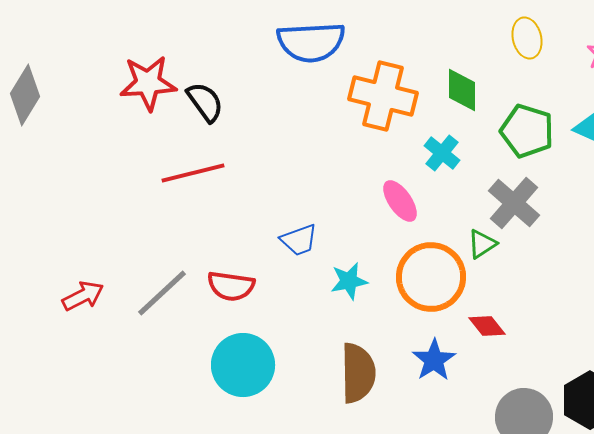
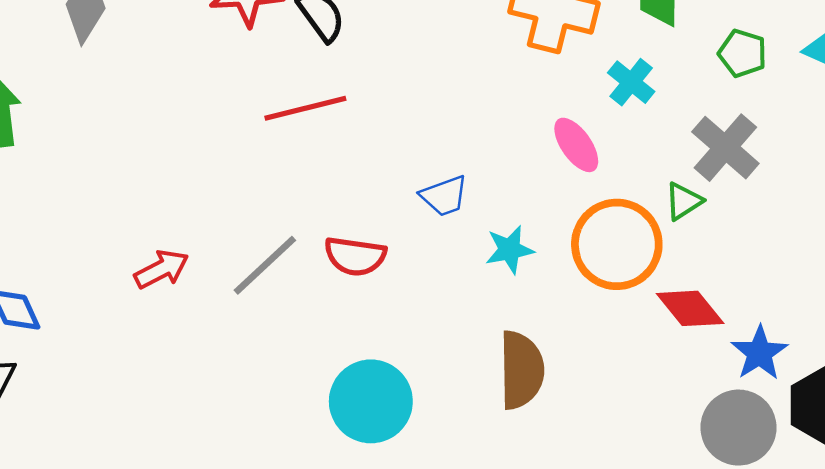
green pentagon: (527, 131) -> (742, 53), size x0.7
red diamond: (487, 326) -> (690, 308), size x1.4
blue star: (434, 360) -> (759, 353), moved
cyan circle: (243, 365) -> (371, 401), moved

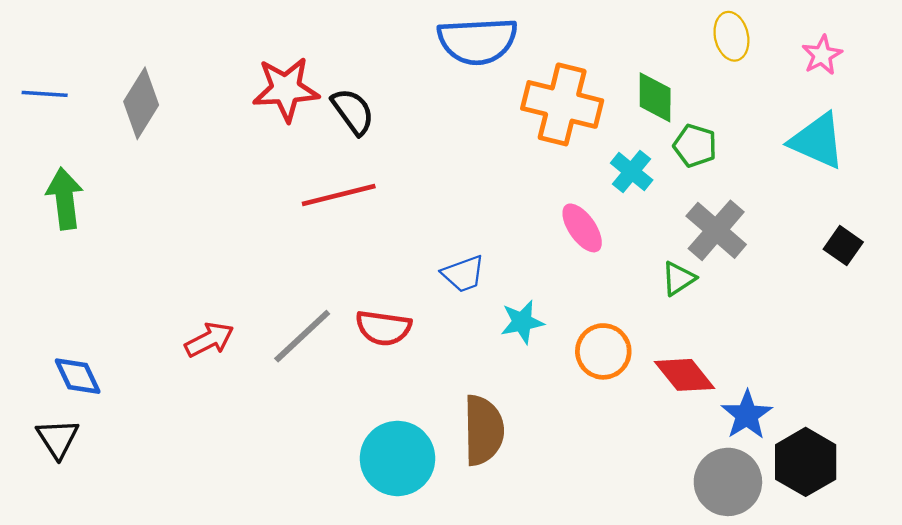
green pentagon: (742, 53) -> (695, 146), moved
orange circle: (617, 244) -> (603, 351), moved, size x0.7
brown semicircle: (521, 370) -> (483, 430), moved

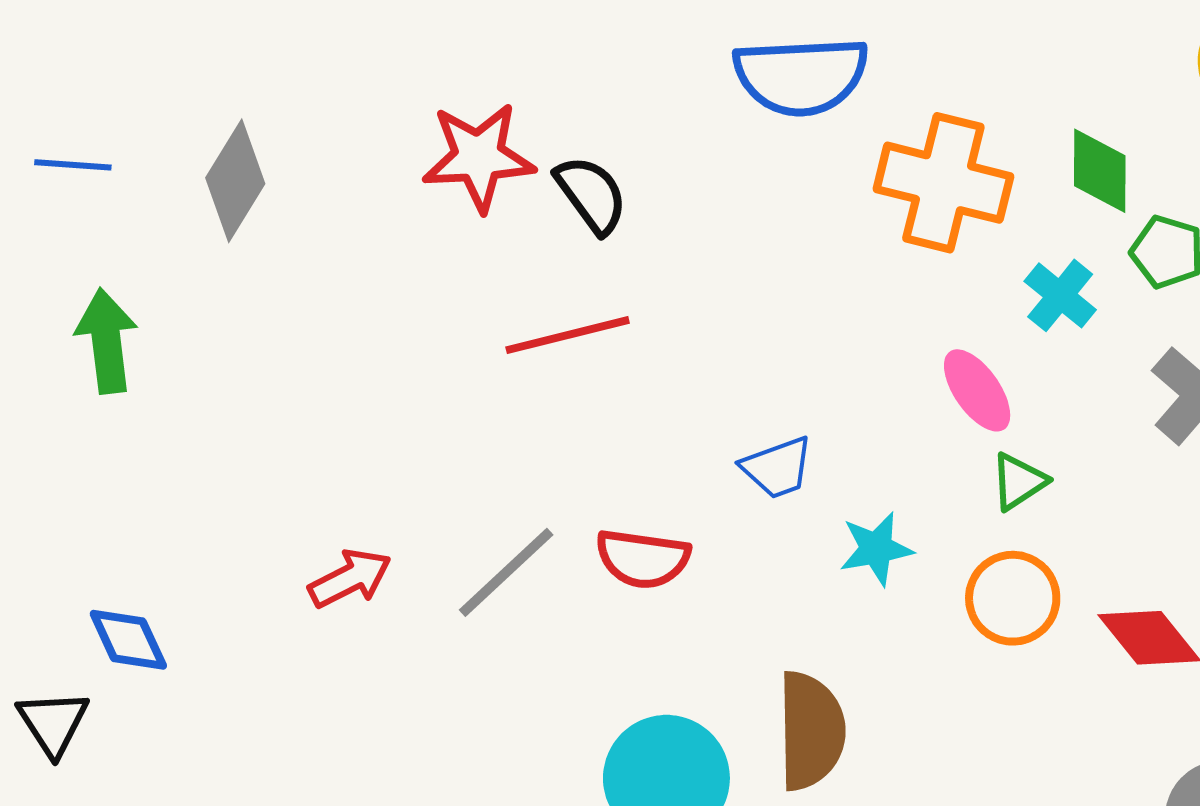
green triangle: (679, 279) -> (1019, 481), moved
black triangle: (58, 438) -> (53, 723), moved

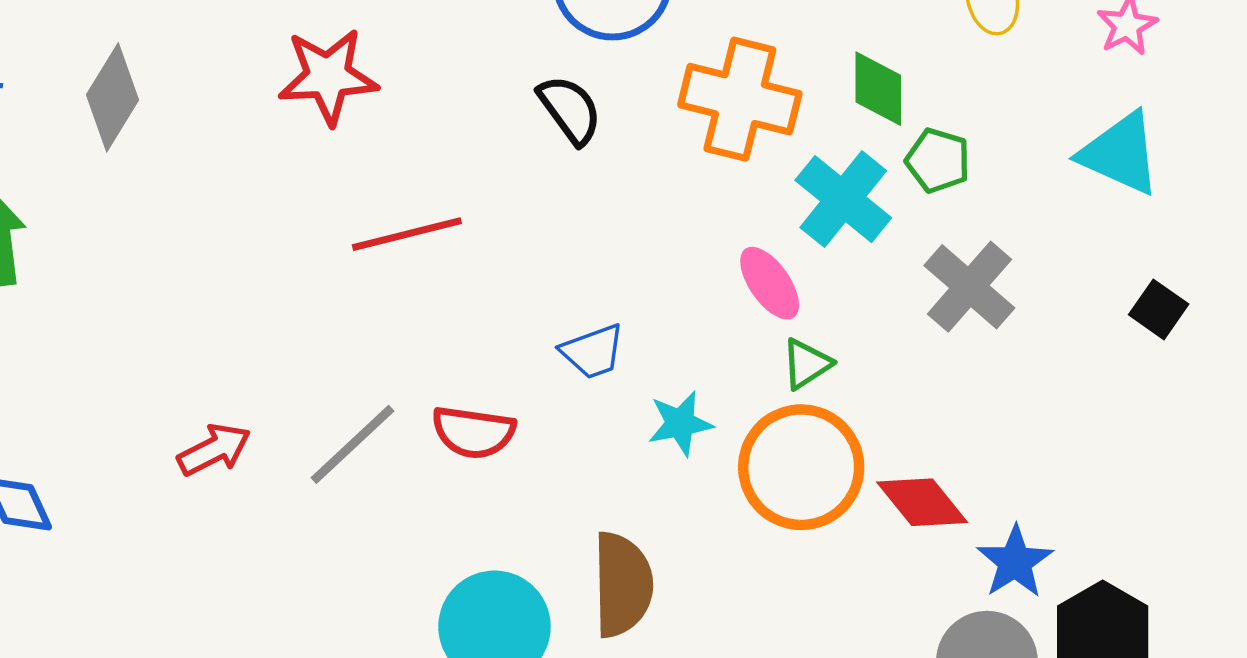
black semicircle: (591, 195) -> (570, 110), moved
cyan cross: (1060, 295) -> (843, 199), size x1.5
orange circle: (1013, 598) -> (801, 467), size x1.5

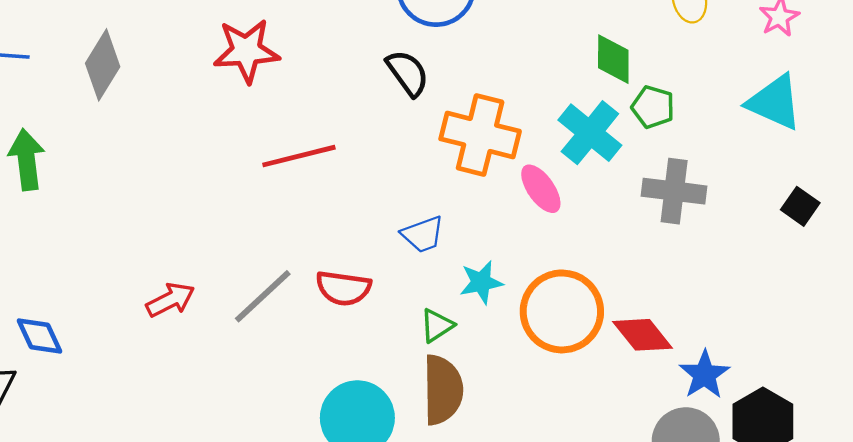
orange cross: (740, 99) -> (480, 135), moved
gray cross: (969, 287) -> (674, 191), turned -34
green triangle: (806, 364) -> (437, 325), moved

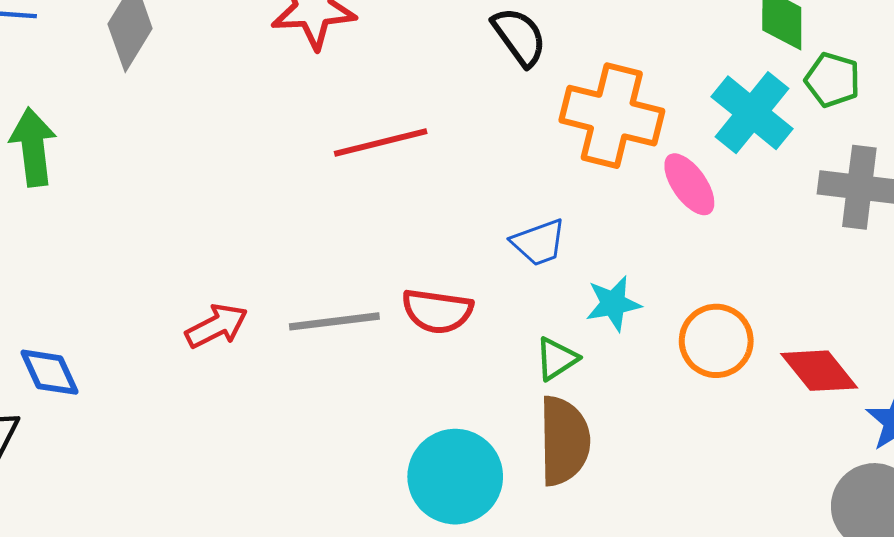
gray line: (263, 296) -> (334, 321), turned 36
orange circle: (562, 311) -> (716, 341), size x0.7

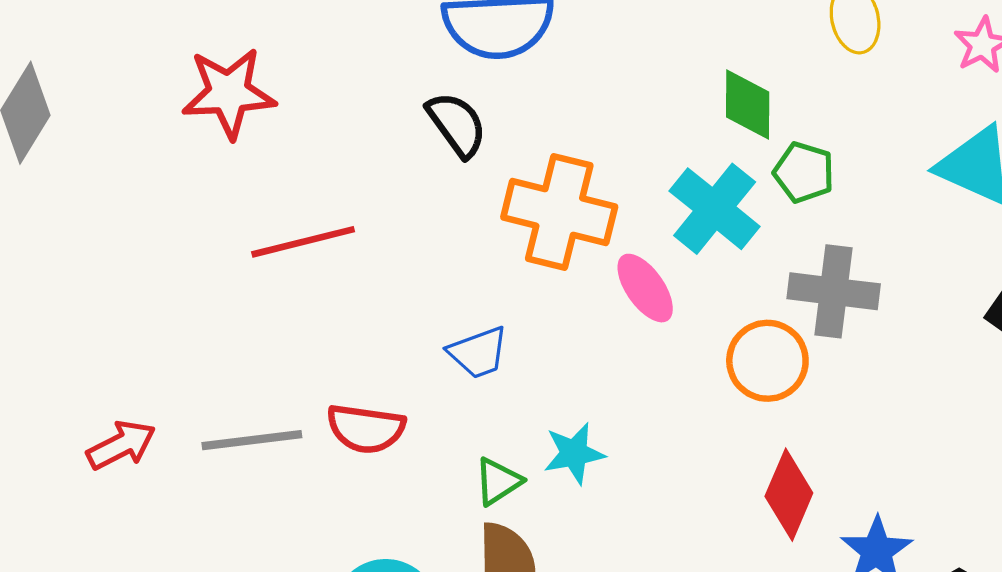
cyan star: (613, 304) -> (574, 453), moved
orange circle: (716, 341) -> (767, 361), moved
red diamond: (819, 371) -> (789, 495), turned 62

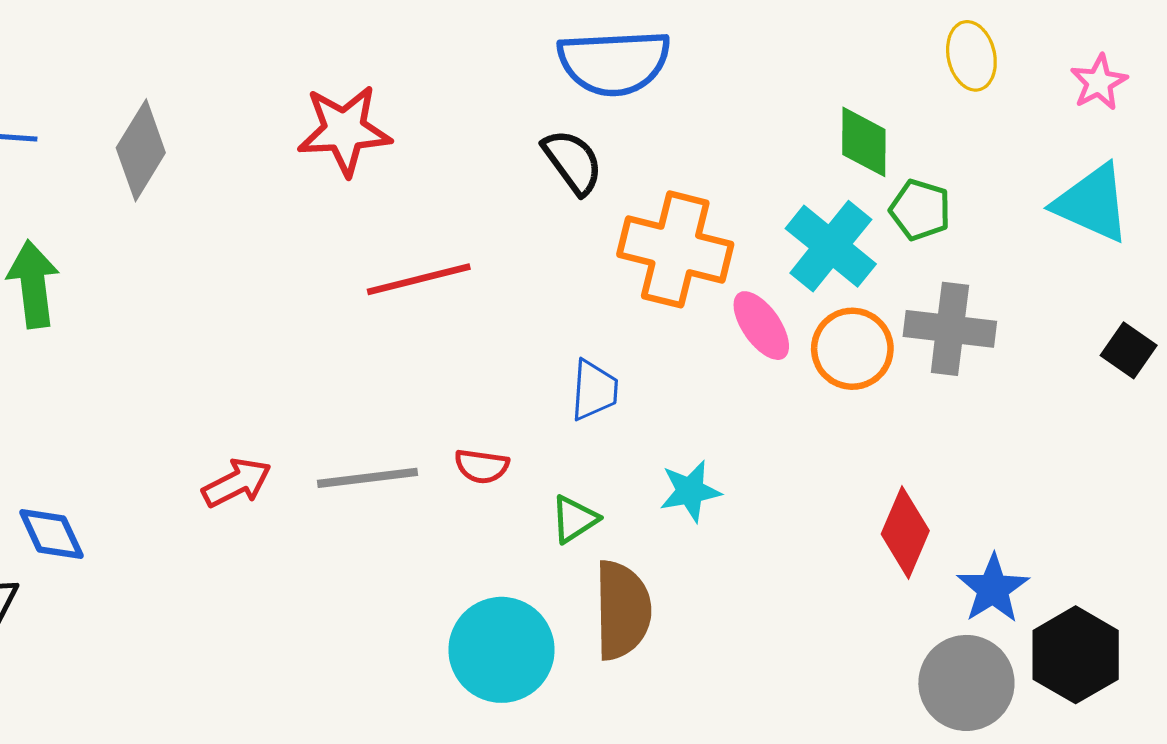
blue trapezoid: (478, 352) -> (594, 390), turned -66
orange circle: (767, 361) -> (852, 349), moved
red semicircle: (366, 429) -> (482, 466), size x0.7
green triangle: (498, 481) -> (574, 519), moved

